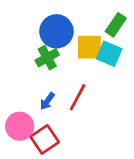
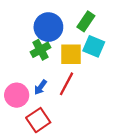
green rectangle: (116, 25) -> (86, 21), moved
yellow square: (89, 47) -> (71, 54), moved
pink circle: (20, 126) -> (17, 95), moved

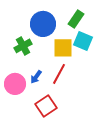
green cross: (40, 50) -> (23, 46), moved
red square: (38, 120) -> (46, 106), moved

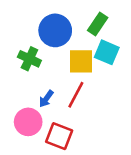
green cross: (23, 46) -> (29, 59), turned -36
pink circle: (15, 84) -> (28, 122), moved
red square: (46, 106) -> (59, 136), turned -35

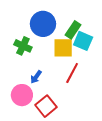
green rectangle: (98, 24) -> (73, 30), moved
red line: (76, 95) -> (72, 73), moved
red square: (59, 136) -> (46, 106), turned 30

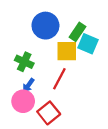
green cross: (23, 46) -> (24, 62), moved
red line: (72, 73) -> (59, 79), moved
blue arrow: (36, 77) -> (28, 85), moved

